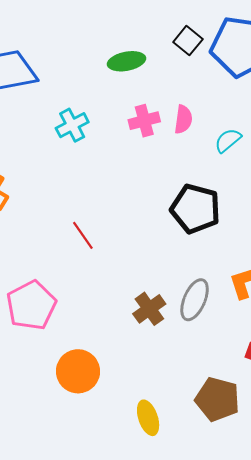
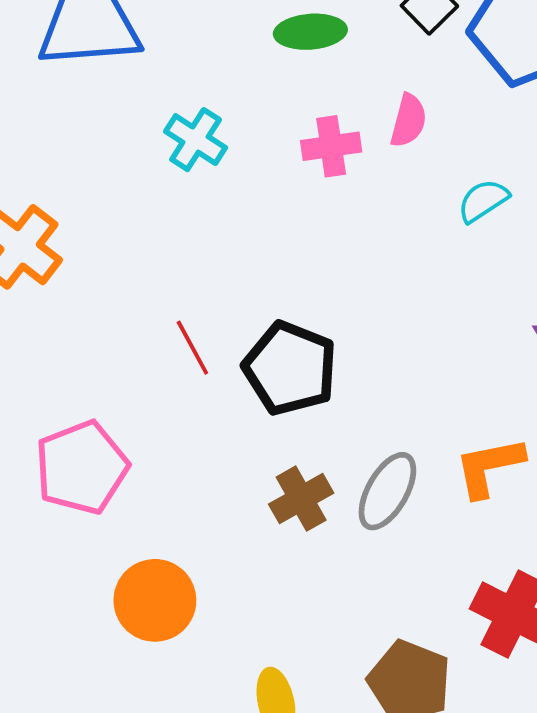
pink semicircle: (183, 119) -> (408, 121), moved
cyan cross: (72, 125) -> (196, 140), turned -36
black pentagon: (195, 209) -> (290, 368), moved

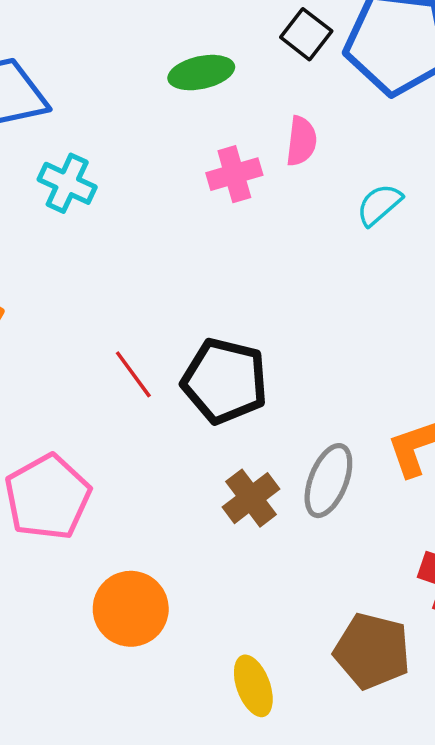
cyan cross: (196, 140) -> (67, 183), moved

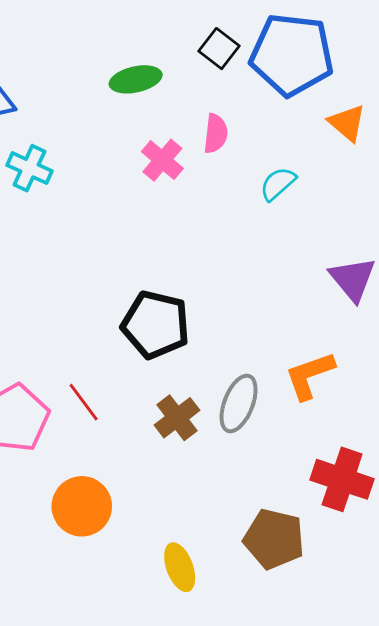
pink cross: (234, 174) -> (162, 160), turned -33
red line: (133, 374) -> (84, 402), moved

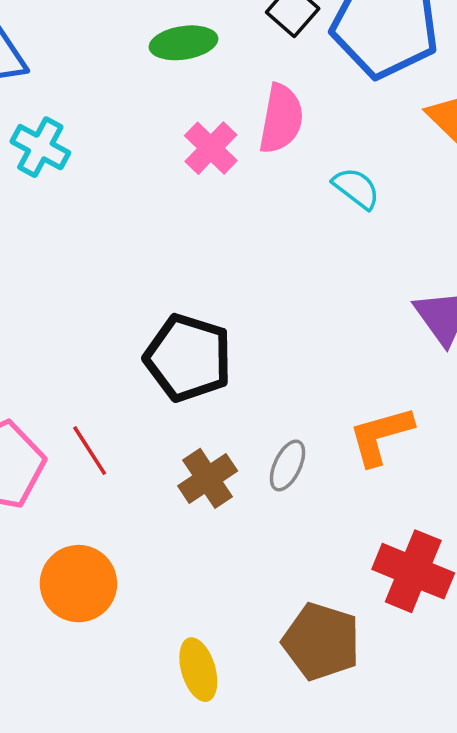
pink semicircle: (216, 134) -> (281, 119), size x1.4
cyan semicircle: (278, 184) -> (356, 188), turned 75
gray ellipse: (239, 403) -> (287, 465), size x0.7

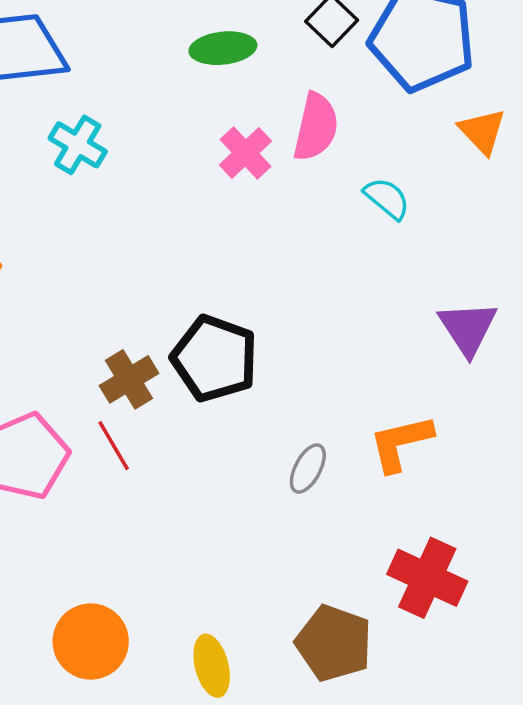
brown cross: (208, 478) -> (129, 379), moved
orange circle: (78, 584) -> (91, 641), moved

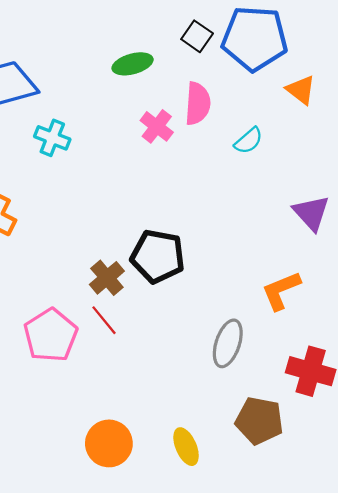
cyan semicircle: (387, 198) -> (249, 141), turned 108
gray ellipse: (308, 469) -> (228, 343), moved, size x1.5

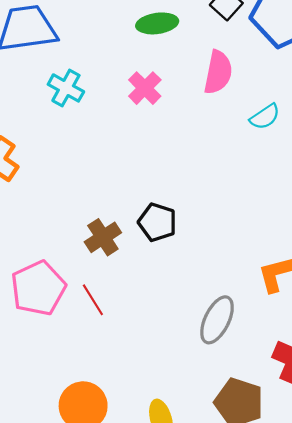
pink cross: (157, 126) -> (145, 88), moved
black pentagon: (158, 256) -> (157, 222), size x0.7
red line: (104, 320) -> (93, 300), moved

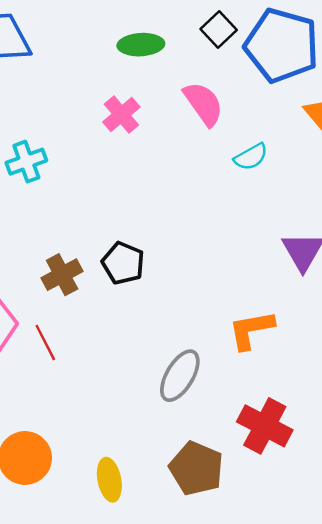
pink semicircle: (218, 72) -> (203, 104), turned -51
cyan cross: (66, 88) -> (26, 162), moved, turned 36

